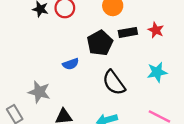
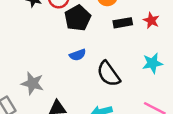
black pentagon: (100, 43) -> (78, 18), moved
blue semicircle: (71, 64) -> (78, 55), moved

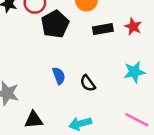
blue semicircle: (78, 55) -> (59, 76), moved, turned -91
black semicircle: (108, 74) -> (88, 83), size x0.6

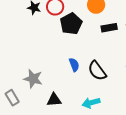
black semicircle: (88, 83) -> (97, 71), size x1.5

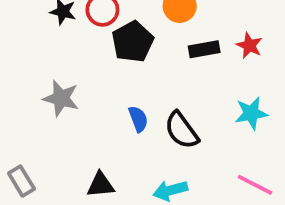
gray star: (33, 79) -> (61, 98), moved

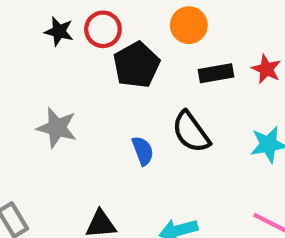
black semicircle: (182, 130) -> (191, 132), moved

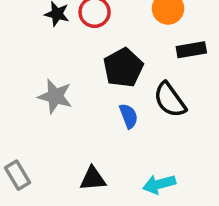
black pentagon: (136, 65) -> (123, 68), moved

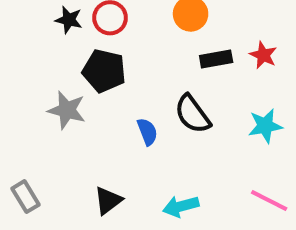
black pentagon: (123, 68) -> (104, 71), moved, turned -30
black triangle: (93, 179) -> (108, 200), turned -32

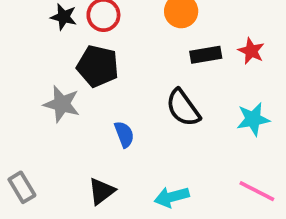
blue semicircle: (147, 132) -> (124, 134), moved

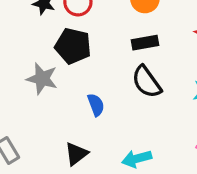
black rectangle: (206, 55) -> (145, 43), moved

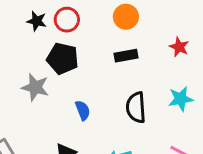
black semicircle: (147, 82) -> (136, 107), moved, turned 32

